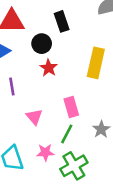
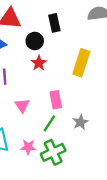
pink star: (45, 152) -> (28, 147), moved

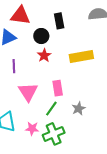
yellow rectangle: (81, 63) -> (81, 57), turned 60
pink triangle: (22, 105) -> (28, 92), size x1.5

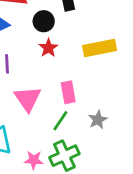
pink star: (32, 129) -> (34, 160), moved

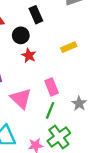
yellow rectangle: (100, 48) -> (69, 47), size x0.6

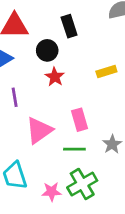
pink triangle: (21, 99) -> (39, 130), turned 35
green line: (50, 110) -> (74, 149), turned 63

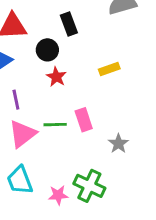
pink triangle: (39, 130) -> (22, 134), moved
green line: (74, 149) -> (55, 125), moved
green cross: (82, 184) -> (89, 186), turned -32

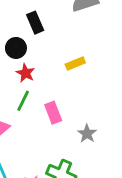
green line: (55, 125) -> (23, 101), moved, turned -60

